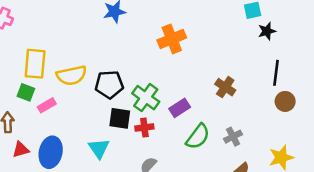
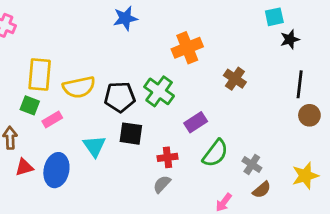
brown cross: (225, 87) -> (235, 79), moved
green cross: (146, 98) -> (159, 91), moved
red cross: (144, 127) -> (168, 157), moved
gray cross: (233, 137) -> (252, 164), moved, turned -30
cyan triangle: (99, 148) -> (94, 146), moved

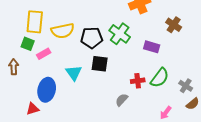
purple rectangle: (196, 122) -> (152, 47), moved, turned 49
red cross: (168, 157) -> (138, 81), moved
red triangle: (24, 167) -> (33, 109), moved

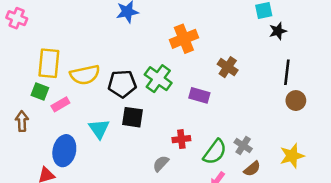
green semicircle: (160, 78) -> (215, 152), moved

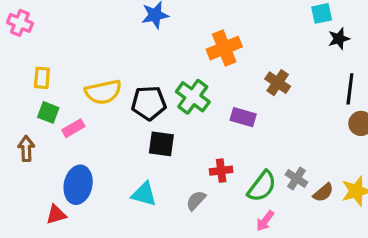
yellow rectangle: (49, 63) -> (42, 78), moved, size x0.6
cyan triangle: (99, 129) -> (144, 194), moved, turned -40
brown semicircle: (252, 169) -> (323, 193), moved

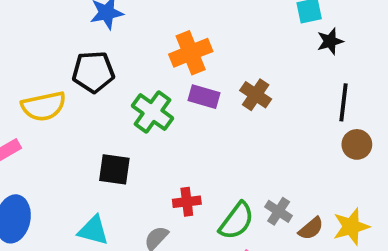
black pentagon: (149, 103) -> (93, 72), moved
purple rectangle: (243, 117) -> (204, 97), moved

